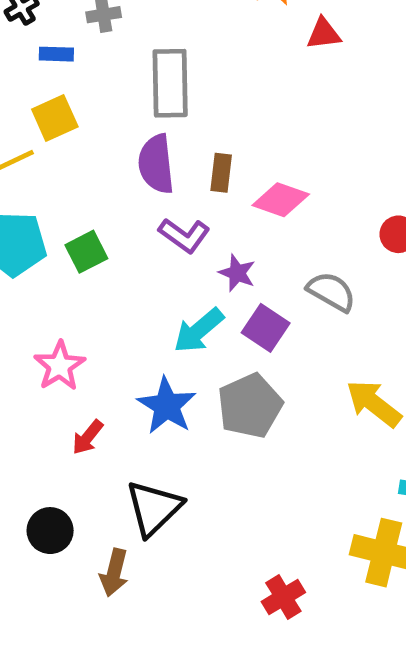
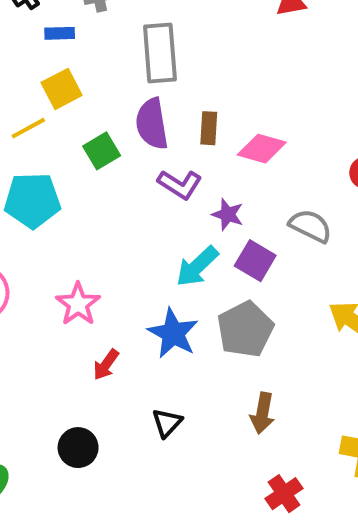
green square: (86, 252) -> (102, 151), moved
black triangle: (154, 508) -> (167, 423), size x0.6
brown arrow: (114, 573) -> (262, 413), moved

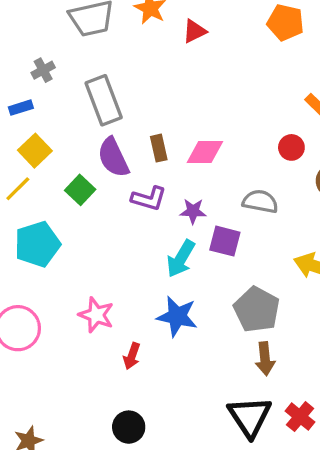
gray pentagon: (245, 329) -> (257, 310), moved
black triangle: (167, 423) -> (250, 417), moved, size x1.8

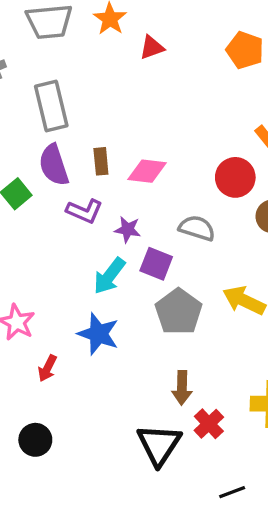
red circle: (291, 147) -> (235, 177), size x1.5
gray pentagon: (257, 310) -> (179, 312), moved
red cross: (300, 417) -> (209, 424), moved

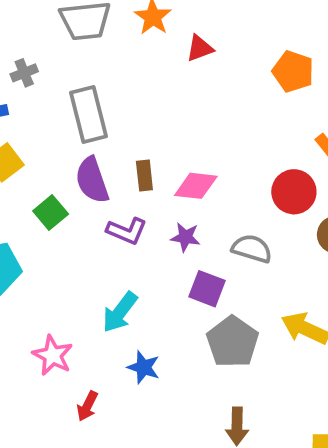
orange pentagon: (245, 50) -> (293, 71), moved
purple star: (128, 229) -> (185, 237), moved
cyan arrow: (109, 276) -> (120, 312), moved
blue star: (98, 334) -> (144, 367), size x0.7

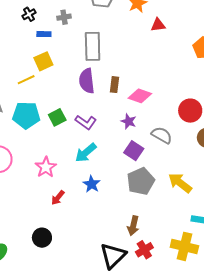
green square: (51, 212) -> (57, 117), moved
purple L-shape: (127, 231) -> (86, 122), moved

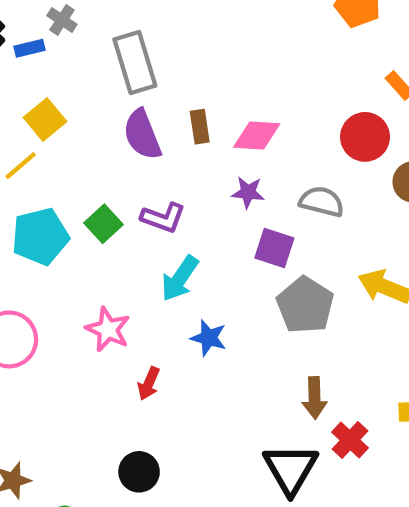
gray cross: (64, 17) -> (62, 20), turned -32
blue rectangle: (44, 34) -> (29, 48), moved

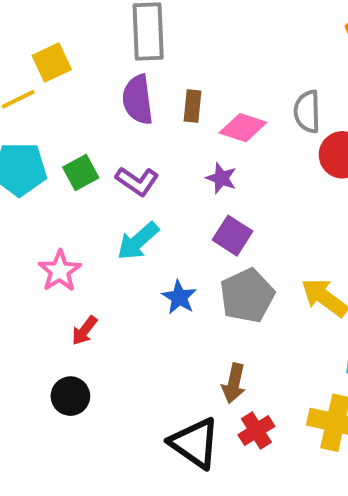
gray semicircle: (322, 202) -> (307, 112), moved, turned -120
blue star: (209, 338) -> (179, 297), moved
black triangle: (291, 469) -> (195, 443), turned -40
black circle: (139, 472) -> (70, 396), moved

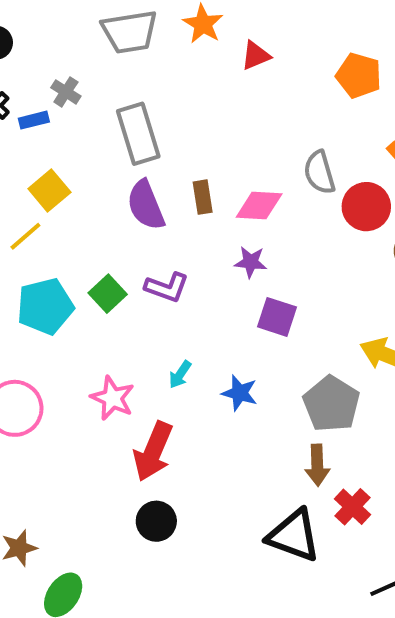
cyan arrow: (138, 241) -> (180, 375), moved, size x0.6
gray pentagon: (247, 296) -> (331, 404), moved
red arrow: (84, 331) -> (153, 451), size x1.8

